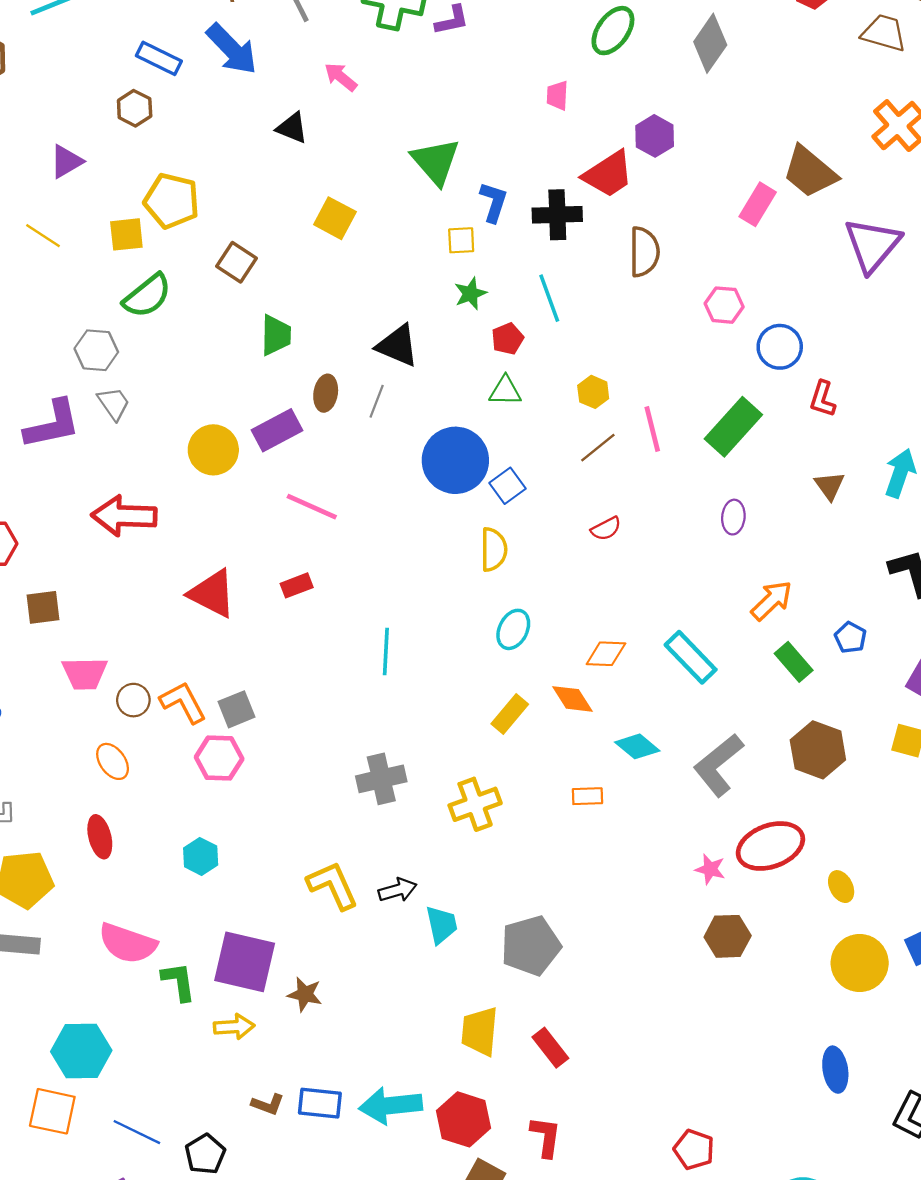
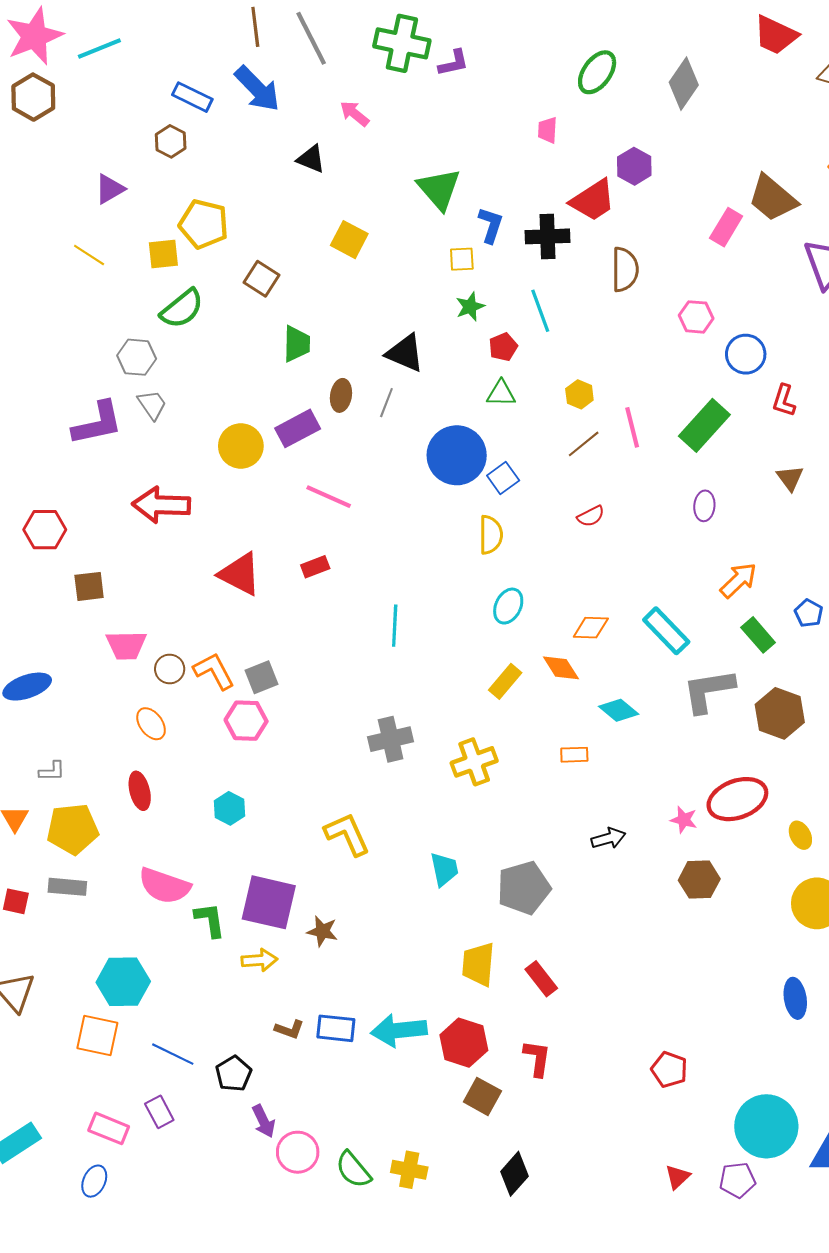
gray L-shape: (718, 765) -> (709, 691), moved, turned 30
black arrow: (397, 890) -> (608, 838), moved

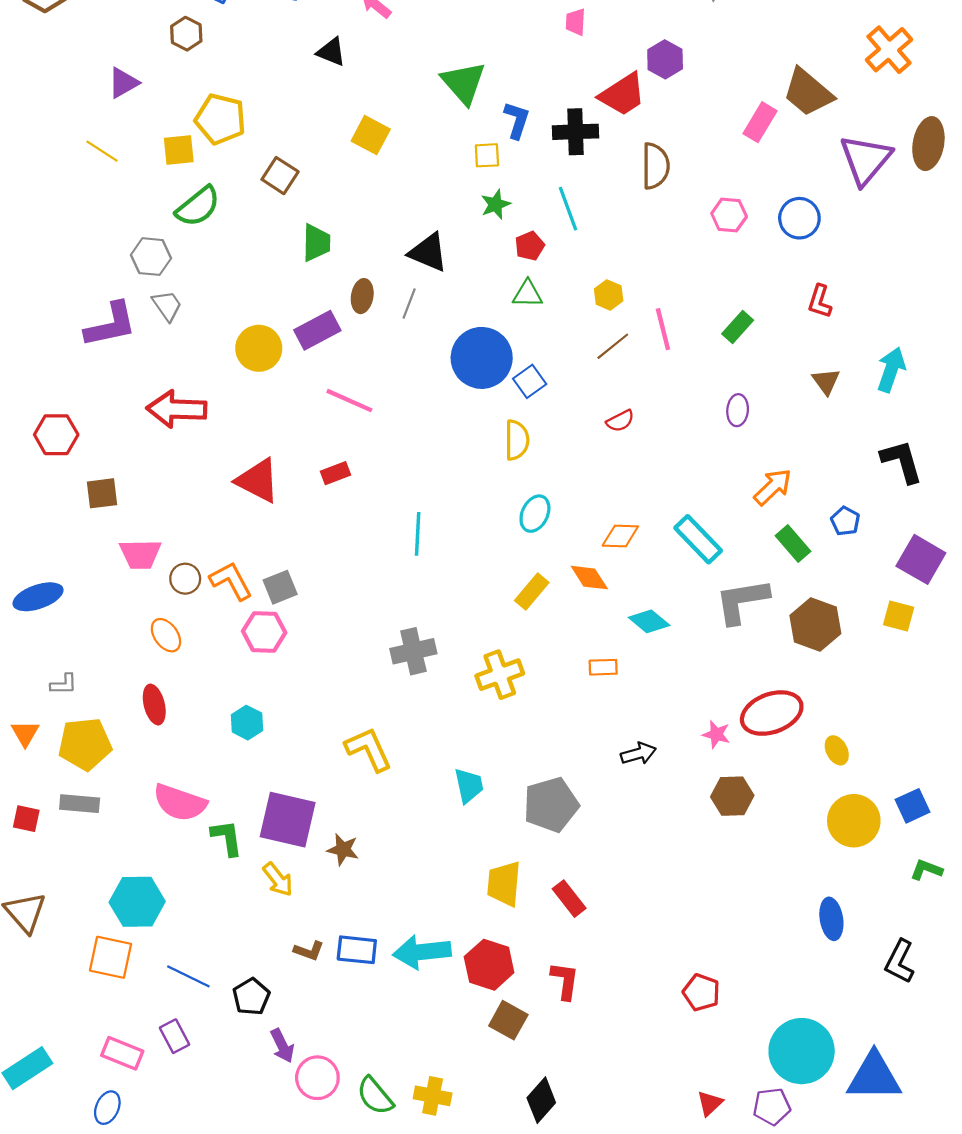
blue circle: (746, 354) -> (799, 218), moved
green rectangle: (704, 425) -> (738, 327), size x0.6
yellow arrow: (259, 960) -> (278, 879), turned 56

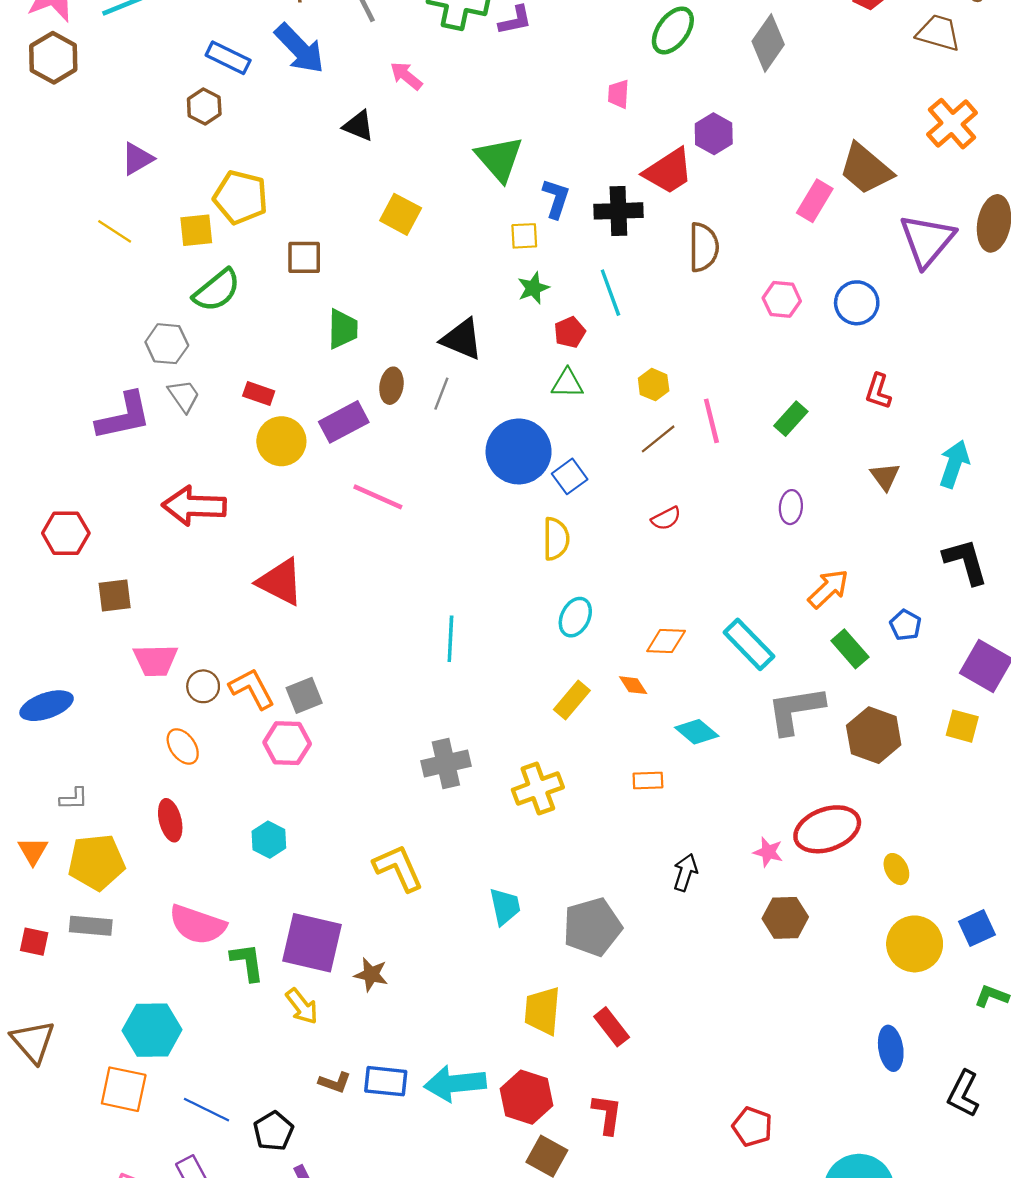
brown square: (280, 176) -> (304, 257), turned -33
red rectangle: (336, 473) -> (259, 394), moved, turned 40
orange diamond: (589, 578) -> (633, 685), size x0.7
black arrow: (638, 754) -> (685, 872), turned -56

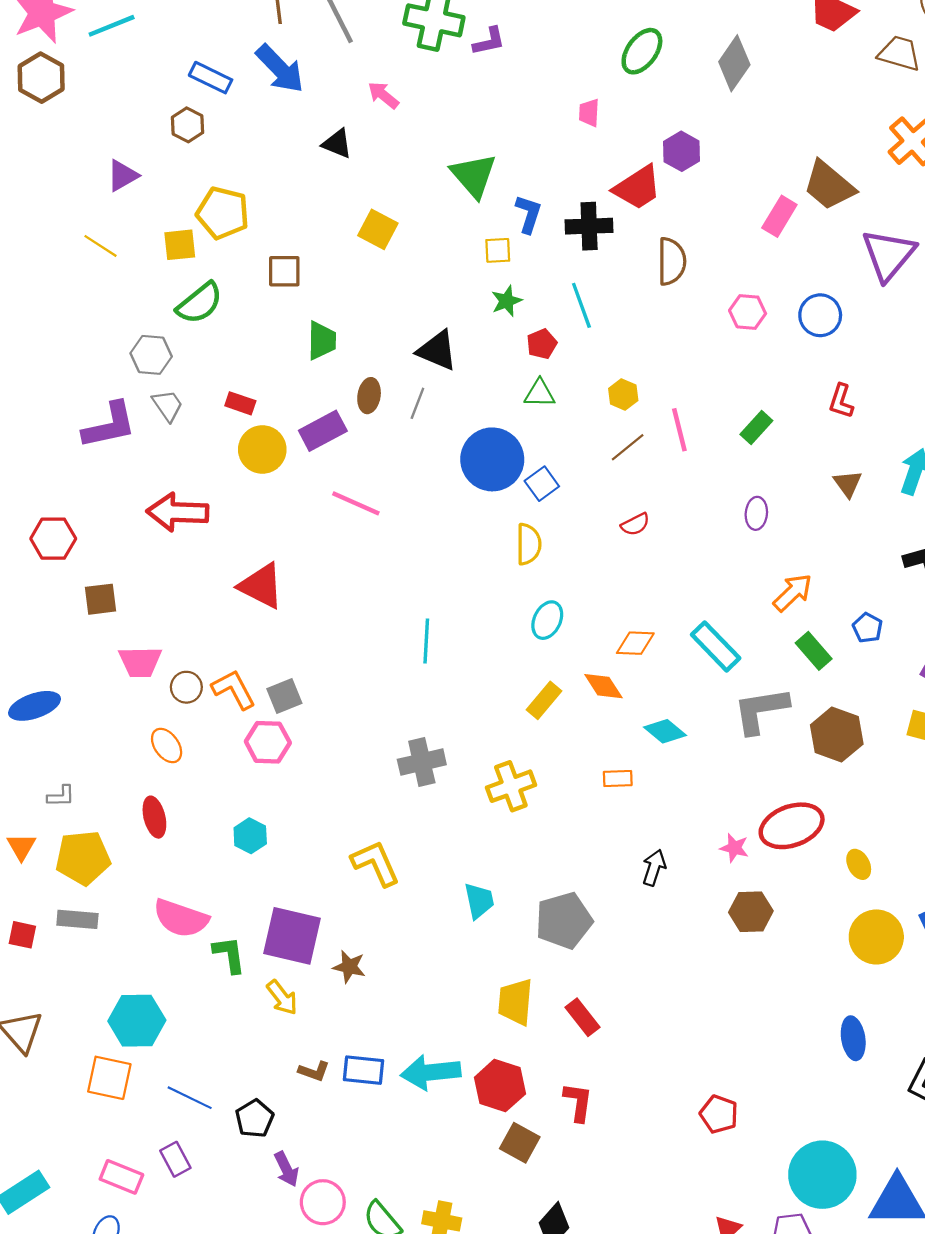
orange diamond: (633, 685) -> (603, 686), size x1.4

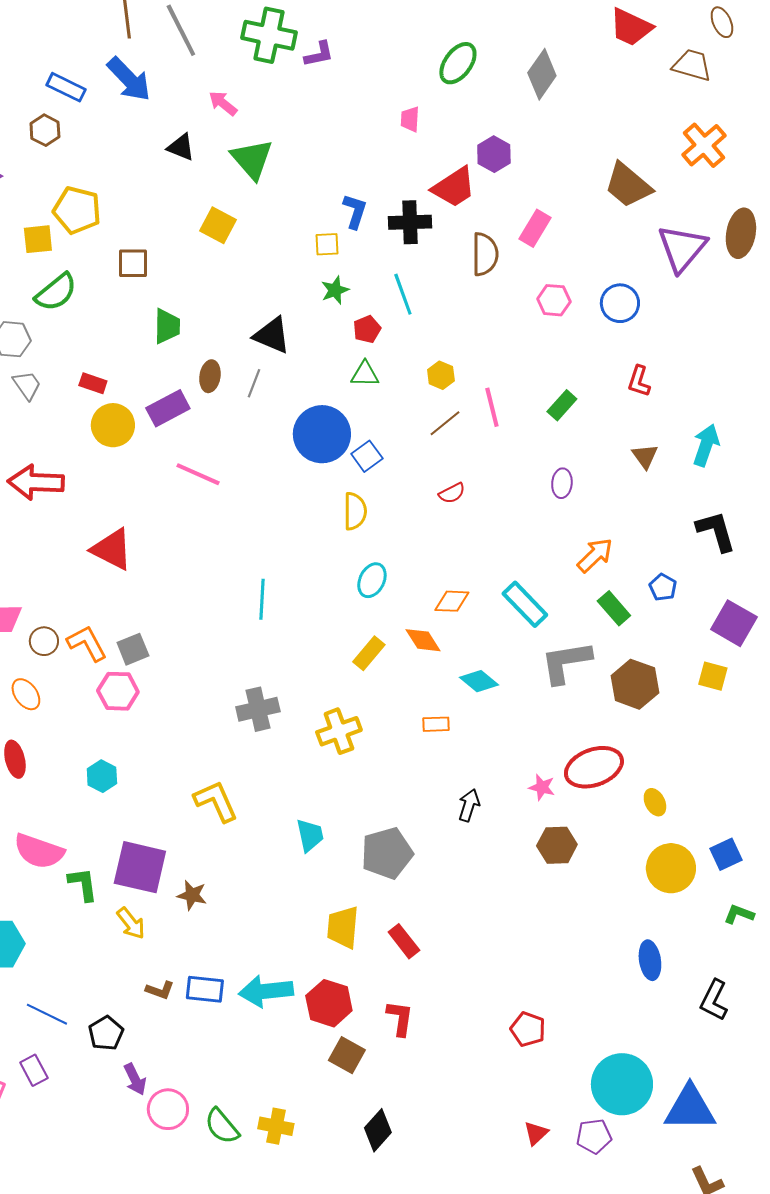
green triangle: (474, 176) -> (252, 159), moved
pink rectangle: (779, 216) -> (535, 228), moved

